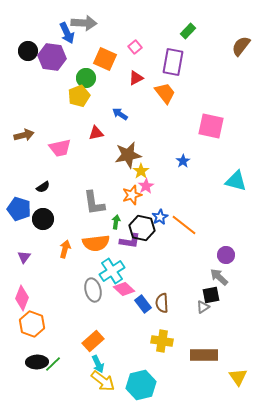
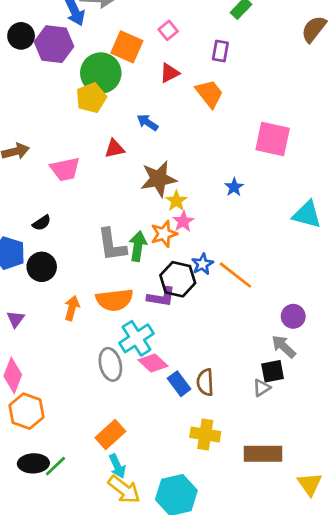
purple rectangle: (173, 62) -> (220, 51), size x0.6
green circle: (86, 78) -> (101, 73), size x1.5
green arrow: (116, 222) -> (138, 246), moved, size x1.5

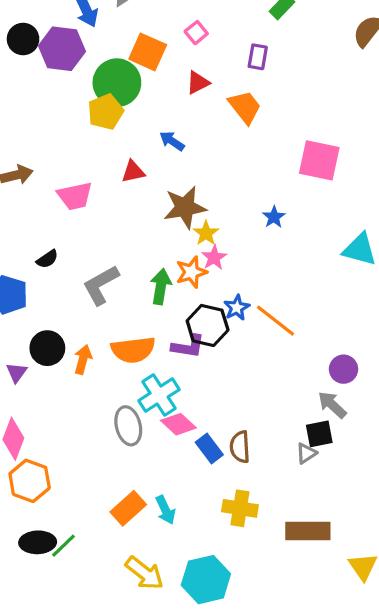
gray L-shape: (112, 245) -> (101, 285), moved, turned 69
black circle: (42, 267) -> (47, 348), moved
cyan arrow: (117, 466) -> (165, 510), moved

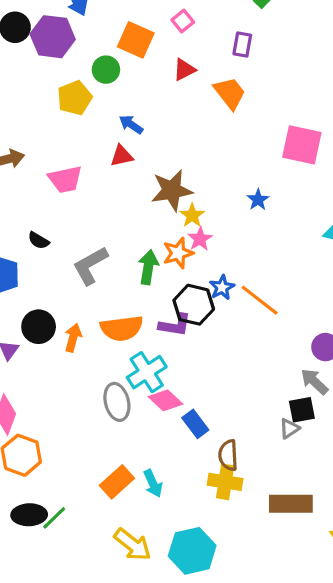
green circle: (117, 83) -> (106, 70), size x0.6
yellow pentagon: (106, 112) -> (75, 98), moved
blue arrow: (172, 141) -> (131, 124), moved
black semicircle: (47, 259) -> (39, 240), turned 65
brown semicircle: (240, 447) -> (228, 455), moved

